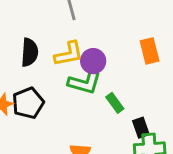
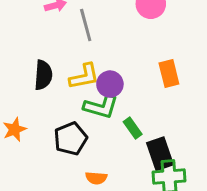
black pentagon: (28, 103) -> (71, 139), moved
black rectangle: (141, 128) -> (160, 154), size x1.5

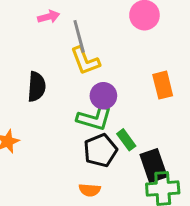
yellow L-shape: (84, 76) -> (85, 61), moved, turned 80
black pentagon: (71, 139) -> (100, 150), moved

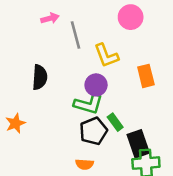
yellow L-shape: (85, 61) -> (106, 55), moved

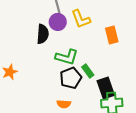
black semicircle: (40, 77) -> (43, 34), moved
purple circle: (96, 85) -> (58, 22), moved

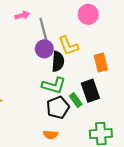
black semicircle: (43, 34) -> (58, 61), moved
black rectangle: (106, 88) -> (90, 91), moved

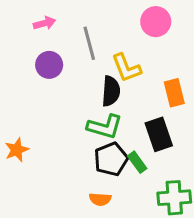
pink arrow: (22, 15) -> (44, 23), moved
purple circle: (44, 49) -> (49, 65), moved
green rectangle: (76, 100) -> (137, 162), moved

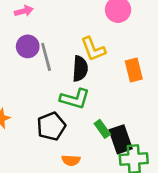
gray line: (89, 43) -> (46, 57), moved
black rectangle: (159, 134) -> (121, 139), moved
black pentagon: (111, 159) -> (51, 126), moved

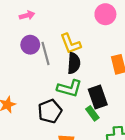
yellow L-shape: (93, 49) -> (71, 44), moved
black rectangle: (121, 139) -> (98, 97), moved

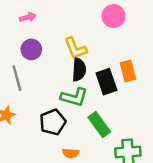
gray line: (45, 53) -> (17, 78), moved
black rectangle: (98, 97) -> (106, 82), moved
green rectangle: (92, 113) -> (99, 125), size x1.5

